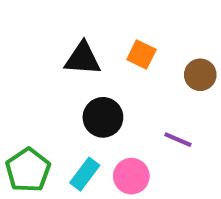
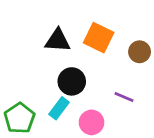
orange square: (141, 55) -> (99, 38), size x1.5
cyan rectangle: (85, 174) -> (59, 108), moved

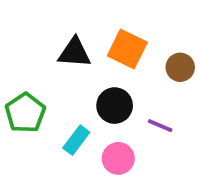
black circle: (72, 81) -> (115, 106), moved
green pentagon: (19, 118) -> (25, 113), moved

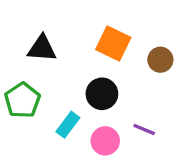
black triangle: (74, 53) -> (42, 48), moved
purple line: (160, 126) -> (144, 130), moved

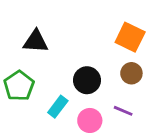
orange square: (113, 43) -> (130, 37), moved
brown circle: (160, 60) -> (131, 73), moved

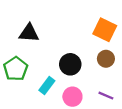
purple line: (123, 111) -> (106, 96), moved

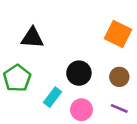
brown circle: (106, 59) -> (119, 77), moved

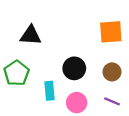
orange square: (118, 34) -> (111, 32), turned -30
cyan rectangle: (52, 97) -> (50, 91), turned -42

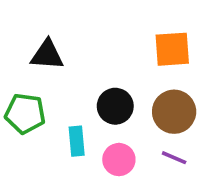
brown circle: (112, 72) -> (174, 112), size x1.5
green pentagon: (16, 73) -> (25, 114), turned -30

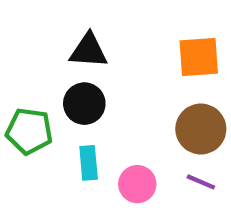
black triangle: (47, 55) -> (89, 51), moved
black circle: (115, 106) -> (84, 104), moved

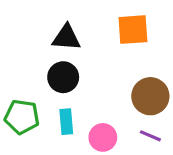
orange square: (199, 57) -> (133, 30), moved
green pentagon: (29, 131) -> (22, 117), moved

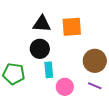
orange square: (133, 30) -> (72, 27), moved
cyan rectangle: (66, 122) -> (49, 70), moved

